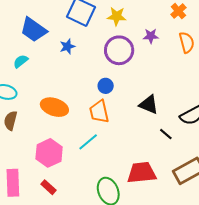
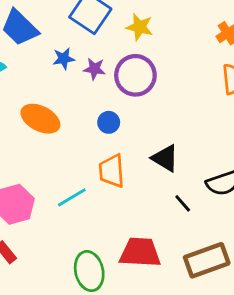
purple star: (151, 36) -> (94, 69), moved
orange ellipse: (54, 107) -> (40, 119), moved
orange trapezoid: (99, 112) -> (112, 171), moved

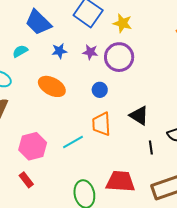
blue star: (64, 59) -> (59, 51), moved
black line: (183, 203) -> (151, 148), turned 32

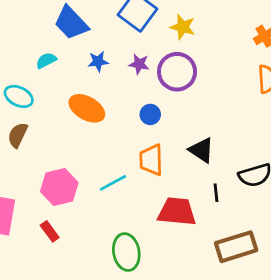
red trapezoid: (120, 181) -> (177, 212), moved

